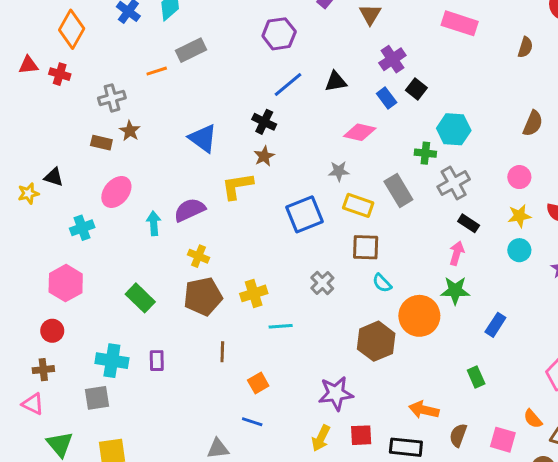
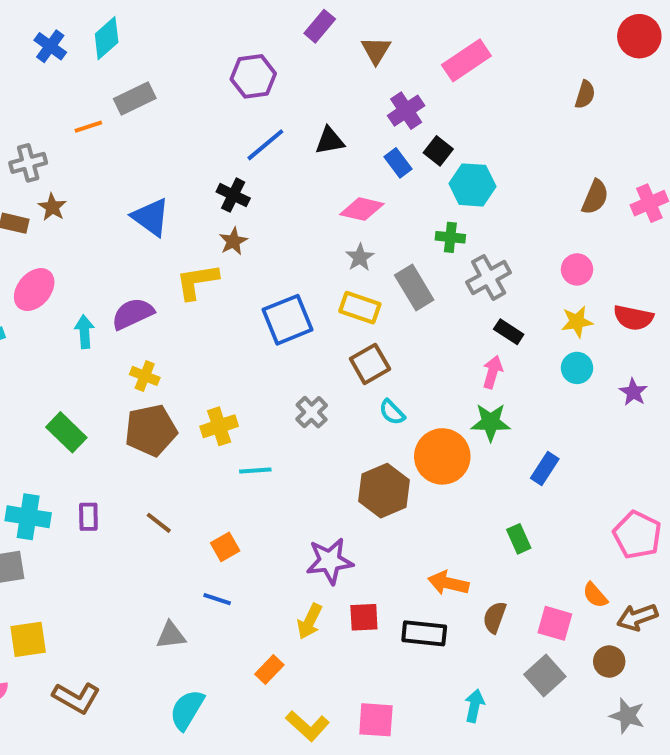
pink rectangle: (460, 23) -> (466, 60), moved, turned -52
cyan hexagon: (454, 129) -> (472, 185), moved
gray star: (339, 171) -> (360, 257), moved, turned -30
brown square: (366, 247) -> (370, 364), turned -32
brown line: (222, 352) -> (159, 523), moved, turned -54

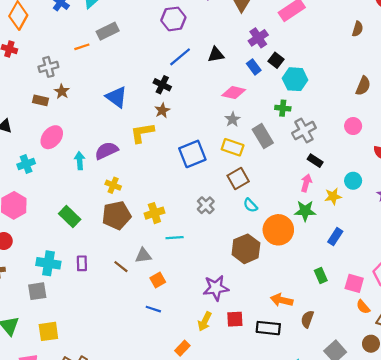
yellow star: (577, 322) -> (333, 196), moved
pink square: (555, 623) -> (354, 283), moved
gray triangle: (171, 635) -> (143, 256), moved

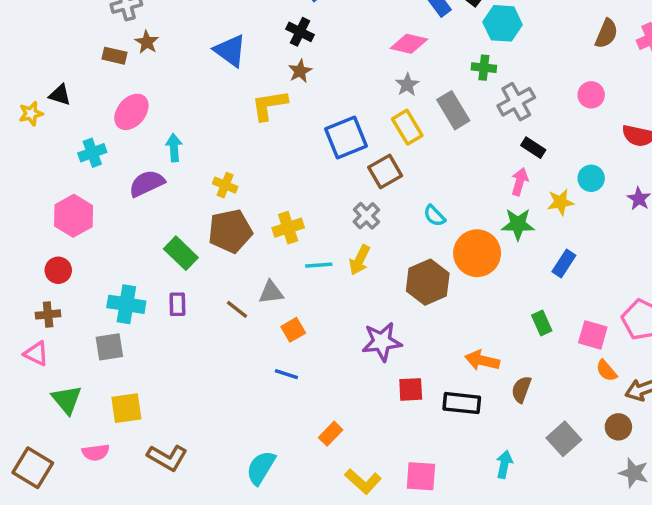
yellow rectangle: (233, 147) -> (407, 127), turned 40
purple semicircle: (106, 151) -> (147, 183), moved
brown square: (238, 178) -> (385, 171), moved
green rectangle: (70, 216) -> (181, 253), moved
yellow arrow: (205, 321) -> (360, 260), moved

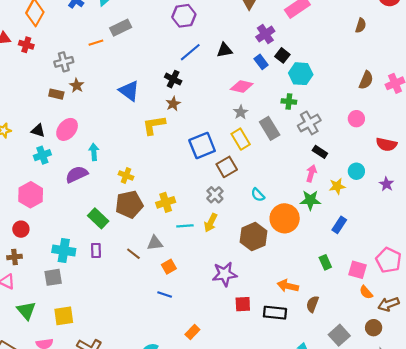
black triangle: (60, 95) -> (38, 130), moved

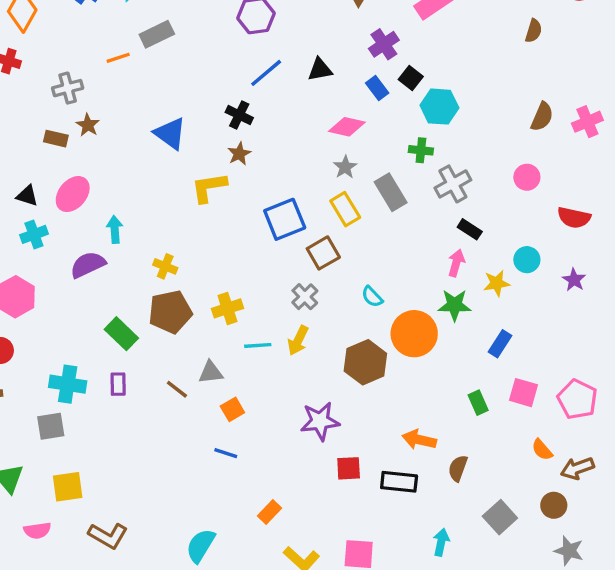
pink square: (357, 270) -> (524, 393), moved

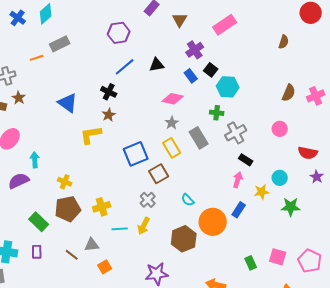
purple star: (574, 280) -> (317, 177), moved
green star: (455, 305) -> (291, 207), moved
blue rectangle: (500, 344) -> (239, 210), moved

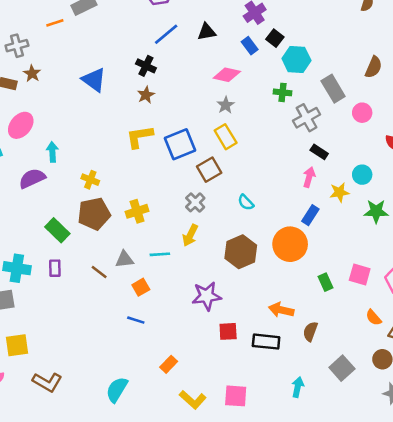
yellow L-shape: (91, 135) -> (140, 137), moved
gray rectangle: (199, 138) -> (333, 89), moved
orange circle: (213, 222) -> (290, 244), moved
cyan line: (120, 229) -> (160, 254), moved

